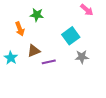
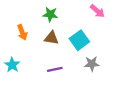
green star: (37, 15) -> (50, 14), moved
brown triangle: (34, 51) -> (51, 38), moved, turned 32

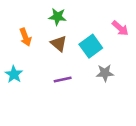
pink arrow: (97, 11) -> (120, 28), moved
brown triangle: (51, 38) -> (59, 44), turned 32

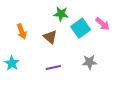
green star: (57, 17) -> (61, 14), moved
cyan square: (91, 46) -> (81, 28), moved

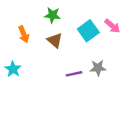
green star: (61, 14) -> (52, 15), moved
purple line: (53, 68) -> (74, 74), moved

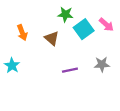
green star: (52, 15) -> (65, 14), moved
gray star: (98, 68) -> (102, 64), moved

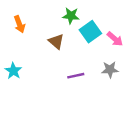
pink arrow: (106, 25) -> (115, 39), moved
orange arrow: (22, 33) -> (19, 24), moved

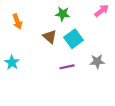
cyan square: (90, 32) -> (73, 39), moved
pink arrow: (115, 39) -> (102, 11), moved, turned -80

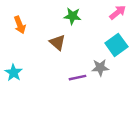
cyan square: (73, 39) -> (116, 45), moved
gray star: (97, 61) -> (100, 68), moved

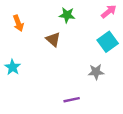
gray star: (100, 68) -> (96, 72), moved
purple line: (78, 78) -> (72, 100), moved

